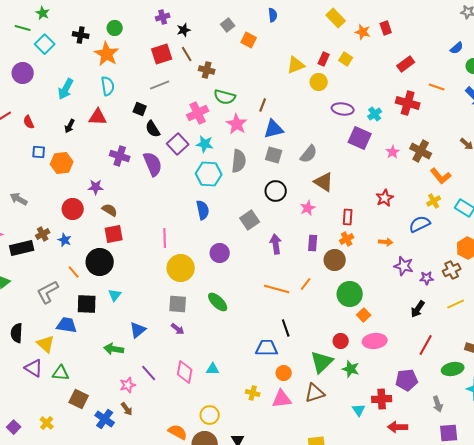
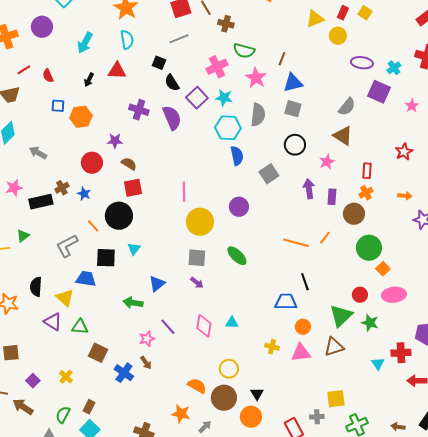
gray semicircle: (309, 154) -> (347, 107), moved
blue semicircle: (203, 210) -> (237, 156), moved
purple arrow: (276, 244) -> (309, 189), moved

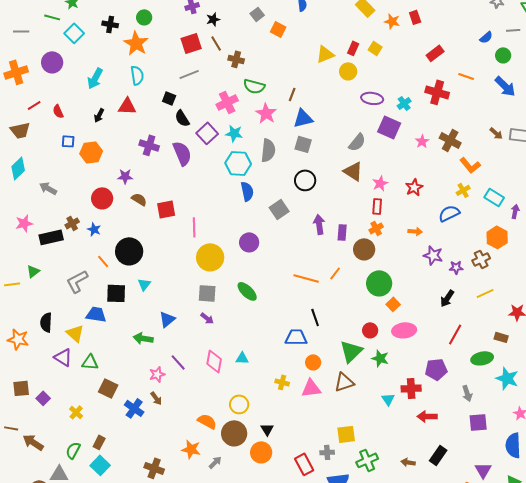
pink star: (327, 162) -> (380, 183), moved
red square: (133, 188) -> (166, 209), moved
purple square: (33, 381) -> (43, 398), moved

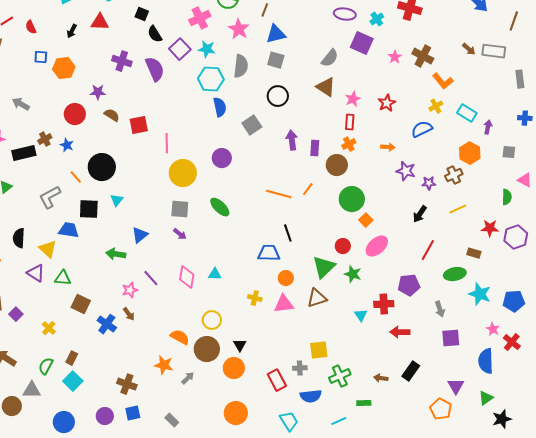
pink ellipse: (404, 330) -> (377, 246), turned -35

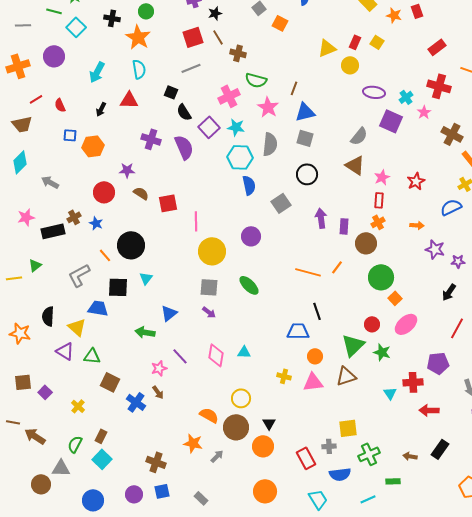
pink star: (395, 57) -> (424, 112), moved

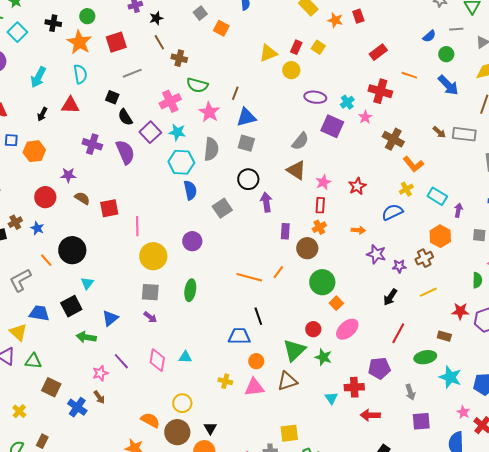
red square: (193, 37) -> (116, 42), moved
purple arrow: (321, 218) -> (266, 202), moved
green ellipse: (249, 285) -> (190, 290), turned 55
black square: (118, 287) -> (71, 306), moved, turned -30

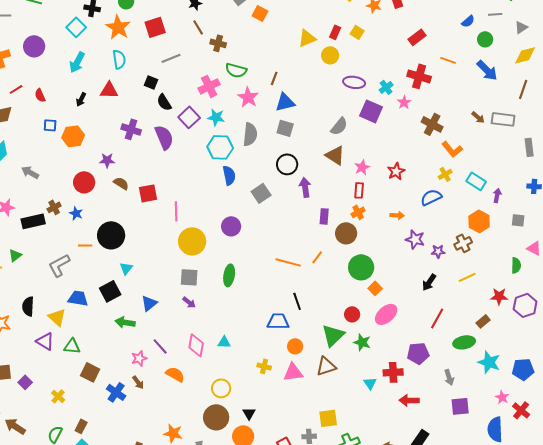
cyan square: (17, 32) -> (76, 27), moved
orange line: (46, 260) -> (85, 245), turned -48
brown rectangle: (444, 336) -> (483, 321), turned -56
orange semicircle: (150, 420) -> (175, 374), moved

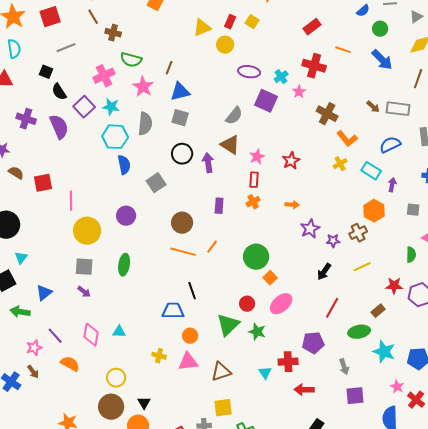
purple arrow: (305, 187) -> (208, 163), moved
blue semicircle: (431, 197) -> (390, 145), moved
brown circle: (346, 233) -> (182, 223), moved
purple star: (415, 239) -> (310, 229), turned 30
brown triangle: (326, 366) -> (221, 372), moved

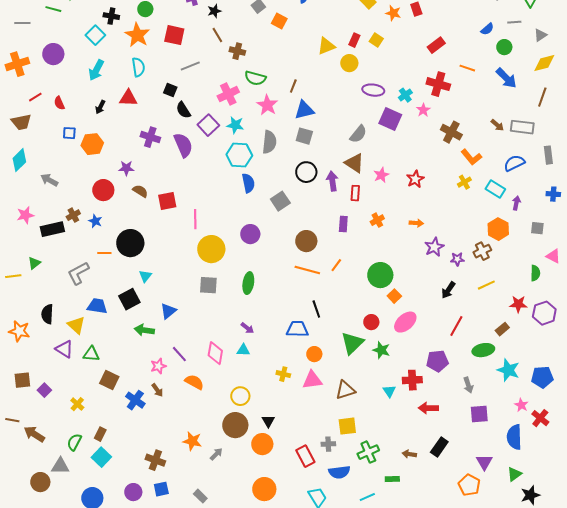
red square: (50, 17) -> (174, 35), turned 30
red rectangle: (254, 180) -> (355, 193), moved
purple arrow: (84, 292) -> (247, 328), moved

